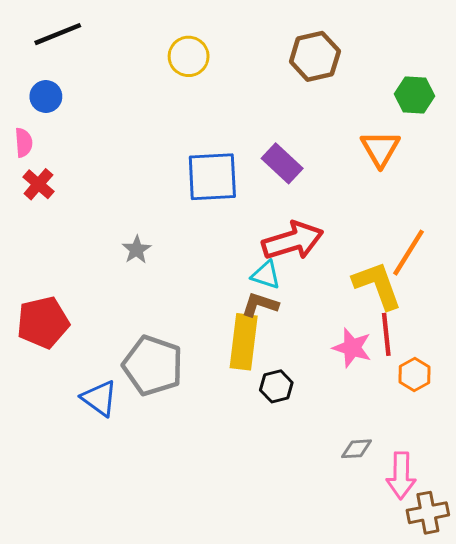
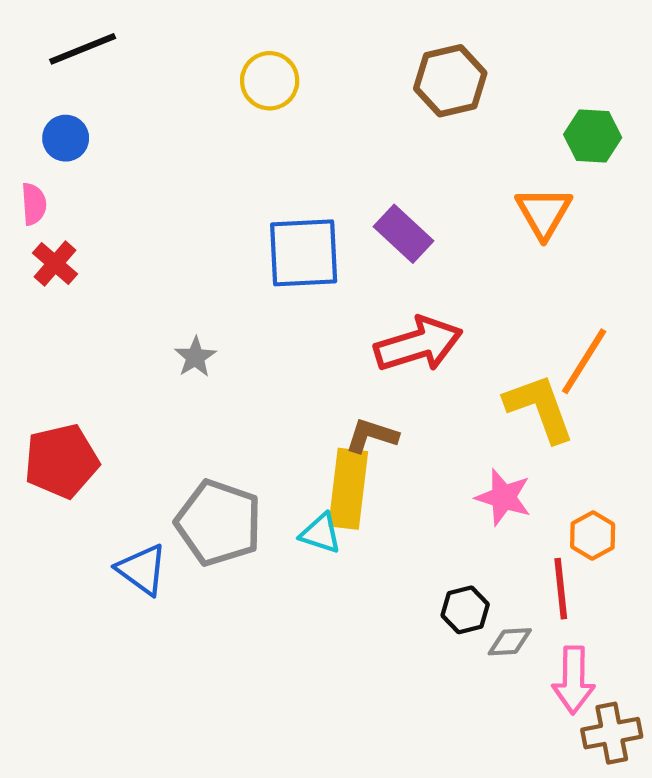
cyan triangle: (266, 275) -> (321, 533), moved
red line: (386, 334) -> (561, 589), moved
black hexagon: (276, 386) -> (465, 610), moved

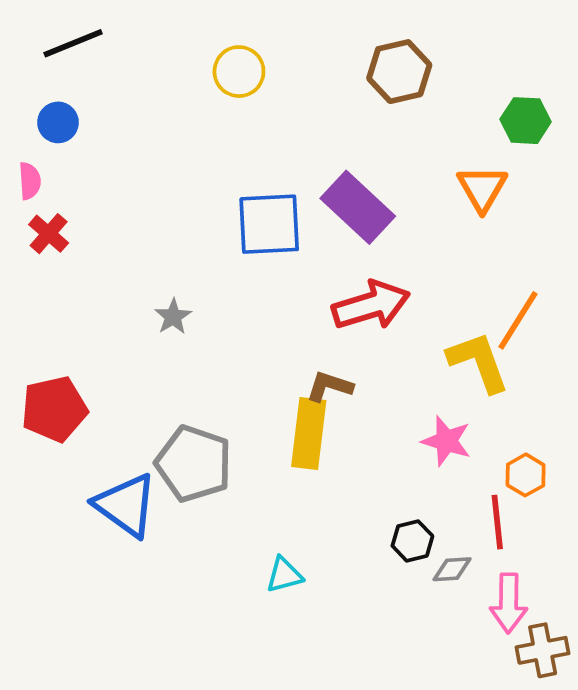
purple rectangle: (403, 234) -> (358, 207), size x1.4
cyan triangle: (321, 533) -> (284, 575), moved, turned -33
blue triangle: (142, 569) -> (126, 505), size x1.4

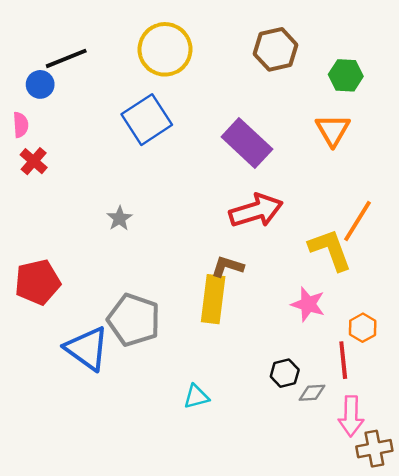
black line: (73, 43) -> (66, 58), moved
yellow circle: (239, 72) -> (165, 49), size x1.5
green hexagon: (526, 121) -> (346, 75), moved
blue square: (269, 224) -> (147, 120), moved, turned -30

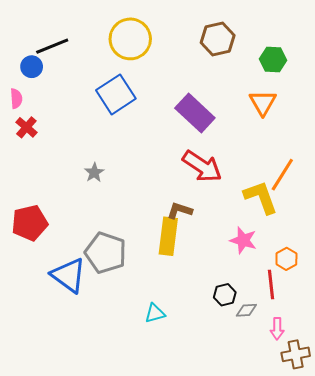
red arrow: (256, 211) -> (202, 166), turned 51
pink arrow: (351, 416) -> (277, 329), size x0.7

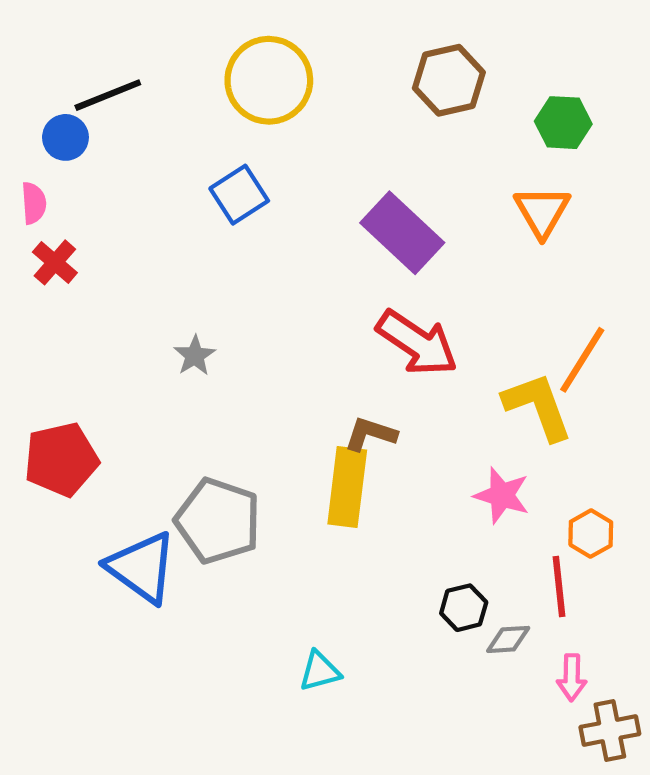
blue square: (116, 94) -> (239, 195), size x0.7
cyan triangle: (155, 313) -> (320, 671), moved

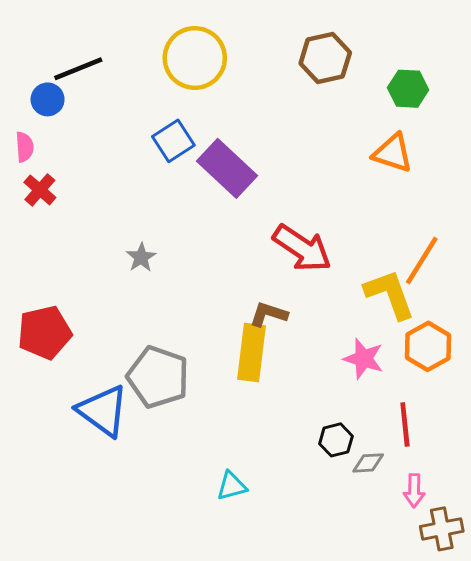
orange triangle: (542, 212) -> (393, 153), turned -42
purple rectangle: (402, 233) -> (227, 168), moved
orange hexagon: (591, 534) -> (428, 346), moved, size x1.4

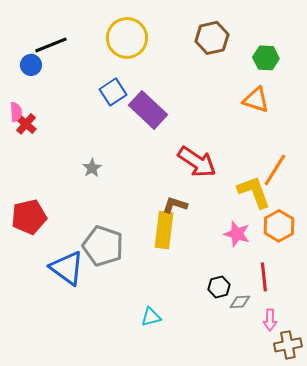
pink semicircle: (25, 147) -> (16, 112), moved

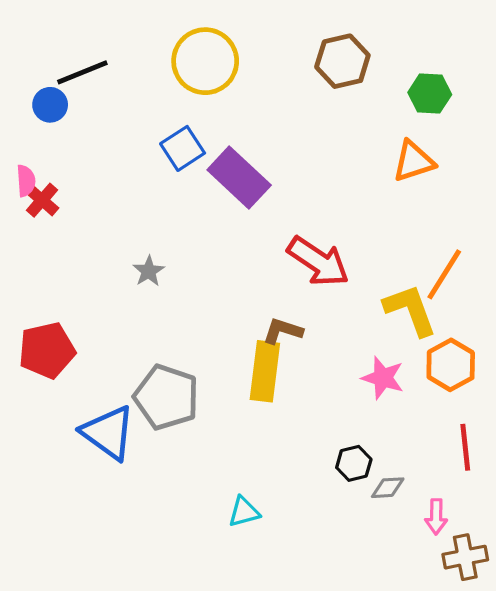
orange triangle: (256, 100) -> (414, 161), turned -36
red line: (264, 277) -> (465, 447), moved

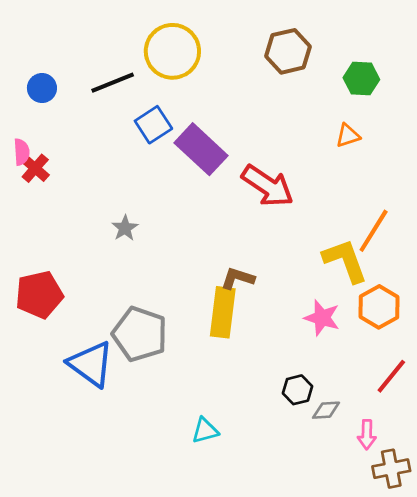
black line: (82, 72) -> (113, 83), moved
orange triangle: (414, 161) -> (348, 136), size x0.7
red arrow: (318, 261) -> (268, 186), moved
red line: (465, 447) -> (391, 376), turned 45

